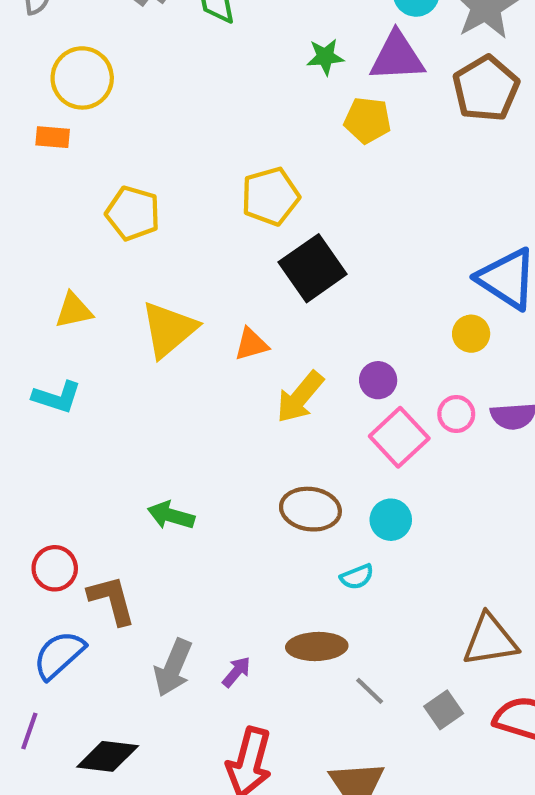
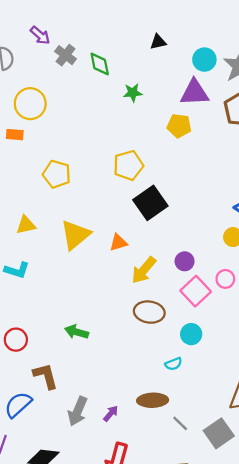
green star: (325, 57) -> (133, 93), moved
brown ellipse: (310, 509) -> (149, 312), moved
red circle: (55, 568) -> (16, 340), moved
gray square: (444, 710) -> (219, 433), size x1.5

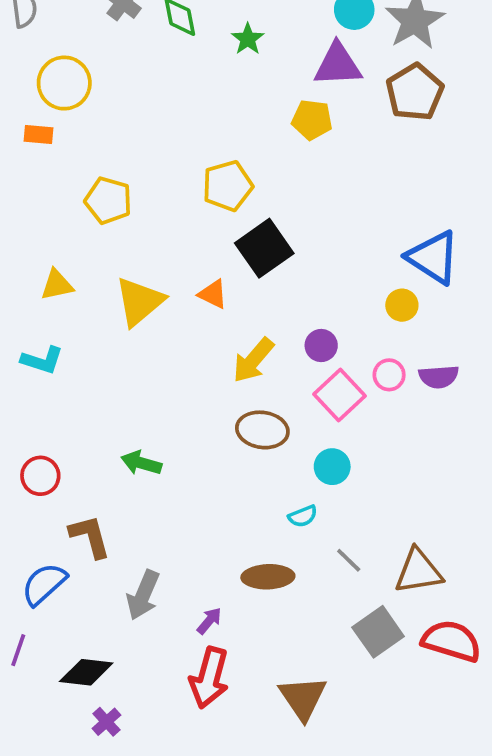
green star: (133, 93) -> (248, 39), moved, turned -30
orange triangle: (118, 243) -> (213, 294), moved, turned 42
purple arrow: (111, 413) -> (209, 621), moved
gray line: (180, 423) -> (349, 560), moved

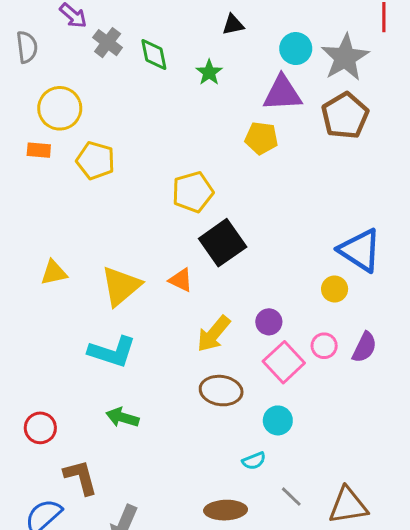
yellow pentagon: (108, 200) -> (96, 161), moved
cyan L-shape: (42, 360) -> (112, 352), moved, size x1.4
purple semicircle: (439, 377) -> (364, 347), turned -60

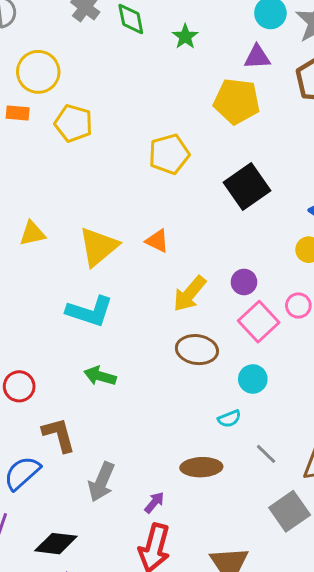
purple triangle: (282, 93) -> (257, 57), size x0.7
yellow pentagon: (261, 138) -> (237, 101), size x1.4
black square: (223, 243) -> (247, 186), moved

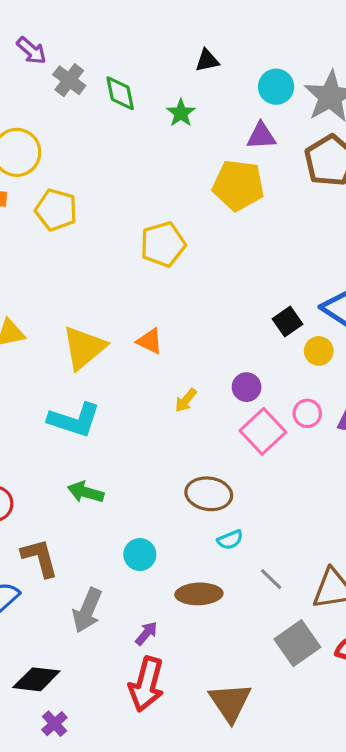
black square: (247, 186) -> (288, 321), moved, size x0.6
yellow arrow: (190, 294) -> (186, 400), size x0.6
brown ellipse: (197, 350) -> (209, 494), moved
cyan circle: (253, 379) -> (140, 555), moved

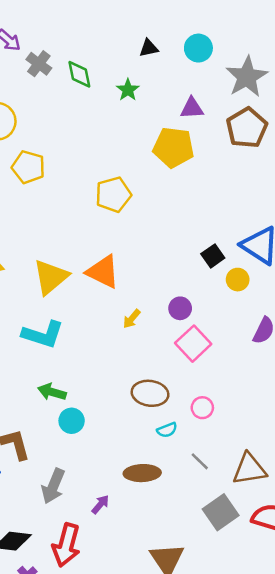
cyan circle: (276, 87) -> (198, 48), moved
orange triangle: (150, 341) -> (103, 272), size x1.6
pink circle: (307, 413) -> (202, 408), moved
cyan circle: (140, 555) -> (72, 421), moved
red arrow: (146, 684) -> (66, 545), moved

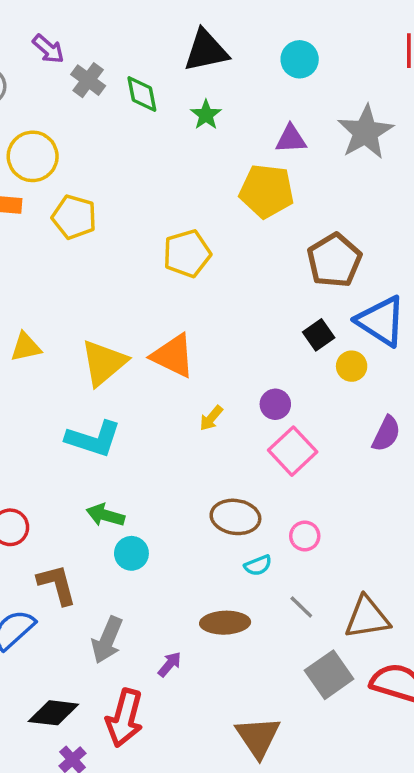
black triangle: (149, 48) -> (206, 51), moved, size x1.8
gray star: (247, 77) -> (365, 132), moved
brown pentagon: (247, 128) -> (334, 260), moved

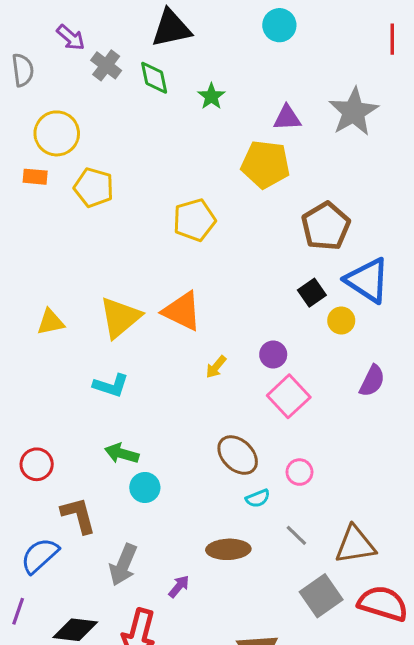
black triangle: (206, 51) -> (171, 28), moved
cyan circle: (300, 59) -> (279, 25), moved
yellow triangle: (26, 347) -> (51, 322), moved
cyan L-shape: (93, 439) -> (111, 385), size x0.7
brown ellipse: (235, 517) -> (238, 455), turned 36

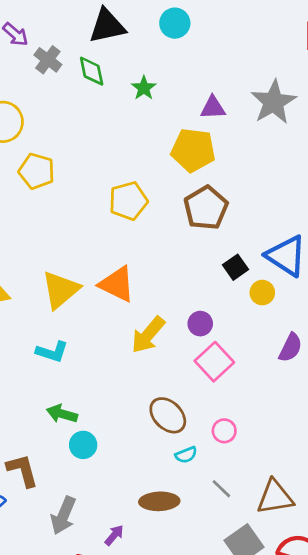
cyan circle: (279, 25) -> (175, 23), moved
brown pentagon: (326, 226) -> (206, 208), moved
yellow arrow: (216, 367) -> (148, 335), size x1.8

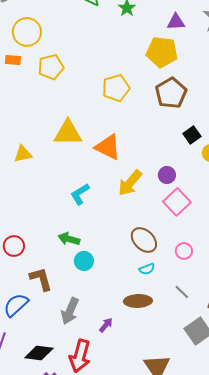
yellow pentagon: (37, 171) -> (51, 67), turned -30
yellow triangle: (61, 290) -> (68, 133), moved, turned 40
cyan L-shape: (52, 352) -> (80, 194), moved, turned 130
cyan semicircle: (186, 455) -> (147, 269), moved

